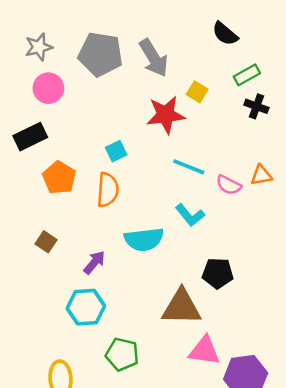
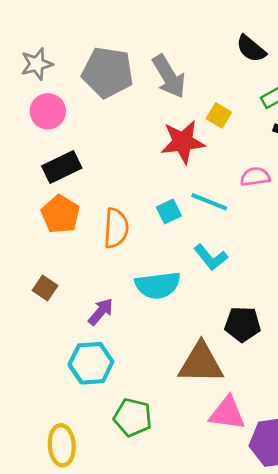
black rectangle: (30, 137) -> (62, 167), moved
cyan square: (116, 151) -> (169, 211), moved
pink semicircle: (229, 185) -> (255, 177), moved, turned 145

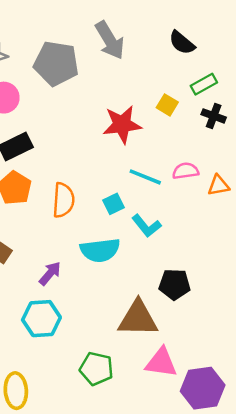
gray arrow: (169, 77) -> (110, 40), moved
yellow square: (219, 115) -> (167, 105), moved
pink semicircle: (255, 177) -> (186, 171), moved
cyan square: (169, 211) -> (114, 204), moved
green pentagon: (133, 417) -> (96, 369), moved

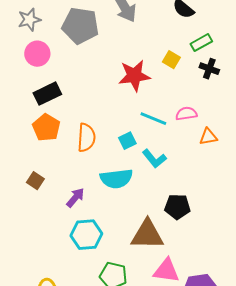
orange triangle: (219, 186) -> (208, 137), moved
cyan hexagon: (41, 319) -> (86, 235), moved

